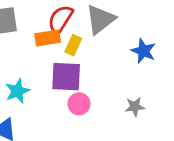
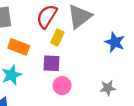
orange rectangle: (48, 38) -> (19, 47), moved, turned 30
purple square: (66, 77) -> (51, 63), size x0.7

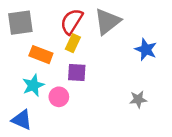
yellow rectangle: (57, 37) -> (73, 43), moved
pink circle: (62, 86) -> (59, 97), moved

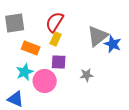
gray triangle: (107, 21) -> (98, 36), moved
pink circle: (59, 97) -> (45, 81), size x1.5
gray star: (138, 99) -> (87, 75), moved

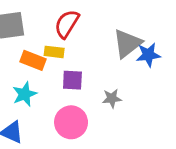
yellow rectangle: (56, 39) -> (54, 52), moved, turned 72
blue star: (113, 44) -> (148, 55), turned -30
pink circle: (45, 81) -> (71, 122), moved

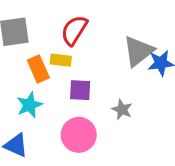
orange rectangle: (33, 60) -> (38, 69), turned 45
gray star: (112, 98) -> (122, 109), turned 30

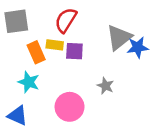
purple square: (80, 90) -> (74, 51), moved
cyan star: (29, 105) -> (29, 82), turned -30

